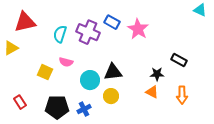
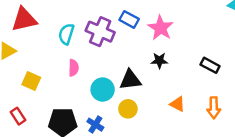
pink semicircle: (66, 62) -> (74, 68), turned -104
yellow square: (45, 72) -> (31, 81), moved
black star: (157, 74) -> (159, 61), moved
blue cross: (84, 109) -> (95, 125), turned -32

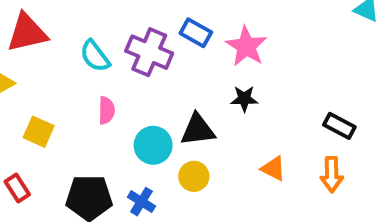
cyan semicircle: (66, 34) -> (95, 56), turned -55
black rectangle: (210, 65) -> (339, 126), moved

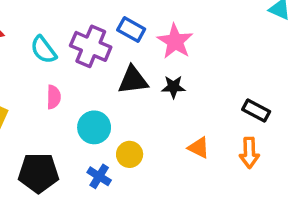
black triangle: (198, 130) -> (133, 80), moved
blue cross: (141, 202) -> (99, 176), moved

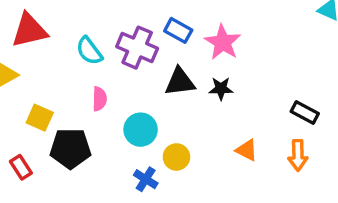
black pentagon: (38, 173) -> (70, 148), moved

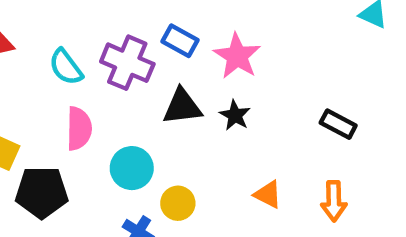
black star: (221, 89) -> (235, 115), turned 30
pink semicircle: (100, 99) -> (79, 129), size x1.4
black rectangle: (305, 112) -> (338, 124), moved

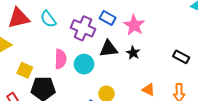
cyan semicircle: (66, 67) -> (48, 19), moved
cyan circle: (132, 168) -> (84, 64), moved

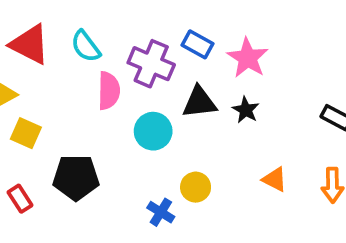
red triangle: (19, 18) -> (30, 44), turned 40
pink semicircle: (61, 59) -> (109, 91), moved
yellow square: (25, 70) -> (26, 133), moved

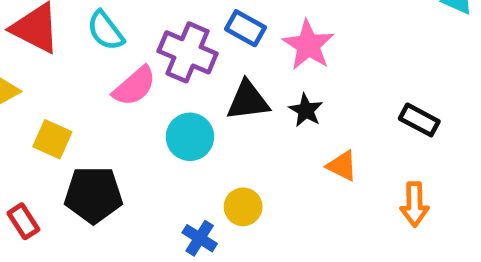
pink semicircle: (109, 91) -> (134, 86), turned 48
yellow square: (26, 133) -> (52, 139), moved
orange triangle: (275, 179) -> (342, 166), moved

